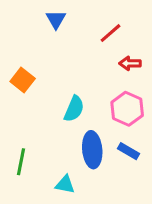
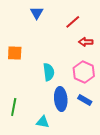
orange square: (23, 80) -> (15, 53), turned -35
cyan semicircle: (74, 109) -> (49, 72), turned -30

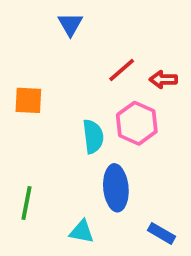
red line: (73, 22) -> (122, 70), moved
pink hexagon: (84, 72) -> (137, 123), moved
blue rectangle: (85, 100) -> (162, 233), moved

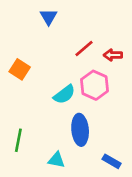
orange square: (28, 100) -> (20, 69), turned 30
cyan semicircle: (93, 137) -> (64, 94), turned 60

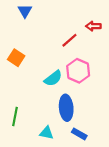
blue triangle: (49, 17) -> (25, 11), moved
red arrow: (113, 55) -> (93, 26), moved
blue rectangle: (112, 161) -> (79, 134), moved

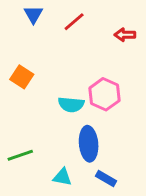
red line: (69, 40) -> (74, 22), moved
cyan semicircle: (53, 78) -> (71, 105), turned 42
green line: (15, 116) -> (20, 155), turned 60

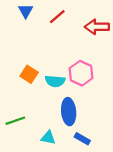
red arrow: (125, 35) -> (97, 27), size x1.5
orange square: (22, 77) -> (29, 74), moved

